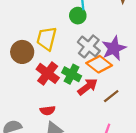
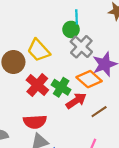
yellow trapezoid: (47, 39) -> (39, 50), turned -60
gray cross: (89, 46) -> (81, 47), moved
red semicircle: (48, 110) -> (35, 122), size x1.5

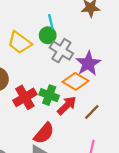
yellow trapezoid: (39, 50) -> (20, 42), moved
red cross: (37, 85) -> (25, 97), turned 30
red semicircle: (35, 122) -> (44, 133), moved, turned -35

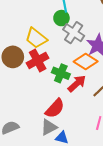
yellow trapezoid: (20, 42) -> (36, 38), moved
red cross: (25, 97) -> (38, 60), moved

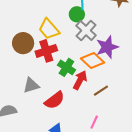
red arrow: (77, 84) -> (80, 80), turned -30
gray triangle: (49, 127) -> (31, 85), moved

